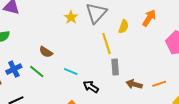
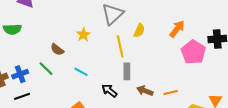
yellow star: (71, 17) -> (83, 35), moved
orange arrow: (149, 18) -> (177, 29), moved
blue cross: (14, 69) -> (20, 74), moved
black arrow: (91, 87) -> (109, 91), moved

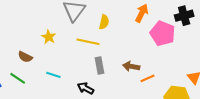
yellow line: (120, 46) -> (88, 42), turned -55
brown arrow: (145, 91) -> (131, 66), moved

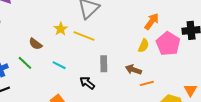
yellow semicircle: (104, 22) -> (144, 46), moved
yellow line: (88, 42) -> (84, 36), moved

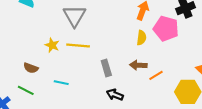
black arrow: (87, 83) -> (115, 95), moved

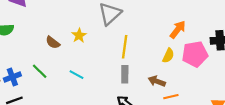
pink pentagon: (166, 28) -> (195, 54), turned 30
yellow line: (78, 45) -> (125, 47), moved, turned 75
brown semicircle: (31, 68) -> (53, 42), moved

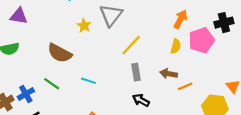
yellow star: (79, 35) -> (84, 25), moved
brown semicircle: (53, 42) -> (60, 53), size x1.6
yellow line: (125, 47) -> (131, 45), turned 45

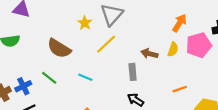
yellow line: (131, 45) -> (106, 44), moved
brown arrow: (169, 74) -> (149, 54), moved

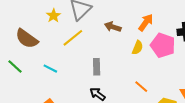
pink pentagon: (199, 45) -> (163, 45), turned 30
brown arrow: (149, 54) -> (113, 27), moved
orange line: (180, 89) -> (141, 87), turned 56

